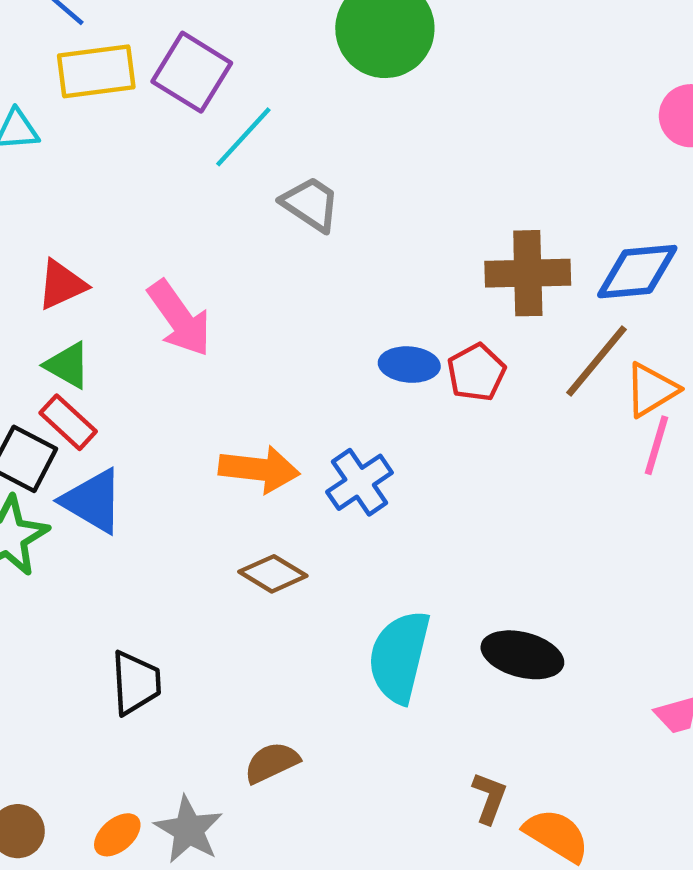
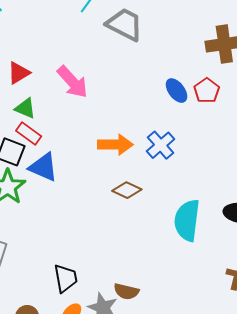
gray trapezoid: (311, 204) -> (125, 24), size x1.4
blue ellipse: (409, 365) -> (177, 91), turned 55
black trapezoid: (136, 683) -> (66, 278), moved
brown semicircle: (272, 763) -> (126, 291), moved, turned -135

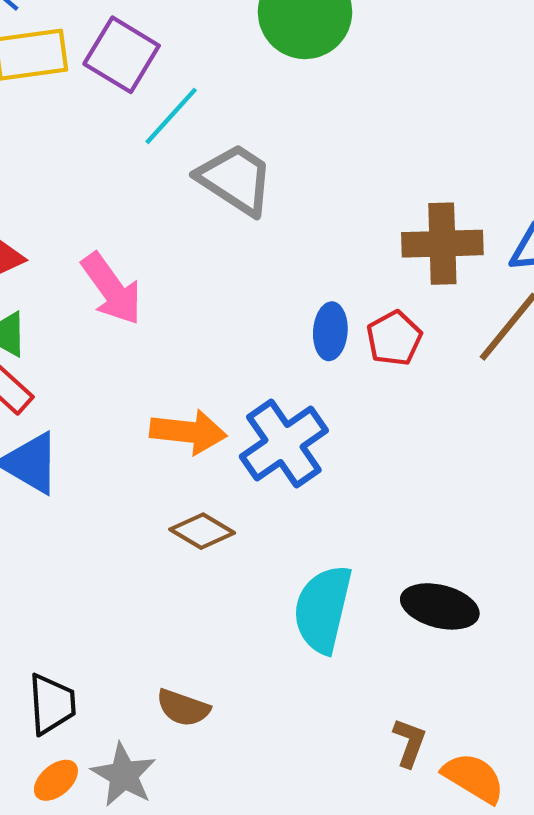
blue ellipse: (177, 91) -> (330, 331), turned 35
blue cross: (161, 145) -> (284, 443), size x1.4
brown semicircle: (126, 291) -> (183, 708), moved

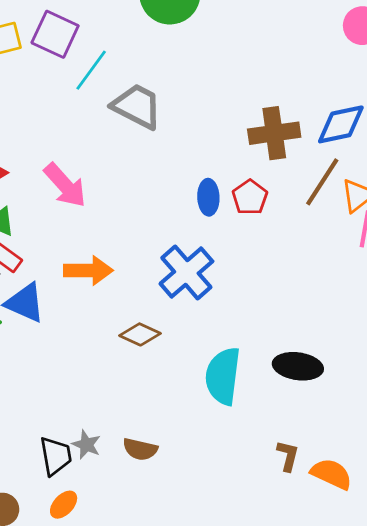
orange arrow: (188, 432) -> (88, 270), moved
gray star: (124, 775) -> (86, 445), moved, size x0.7

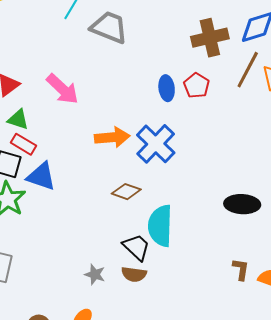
orange arrow: (88, 270) -> (112, 137), moved
cyan semicircle: (223, 376) -> (160, 226), moved
black trapezoid: (56, 456) -> (136, 247), moved, turned -32

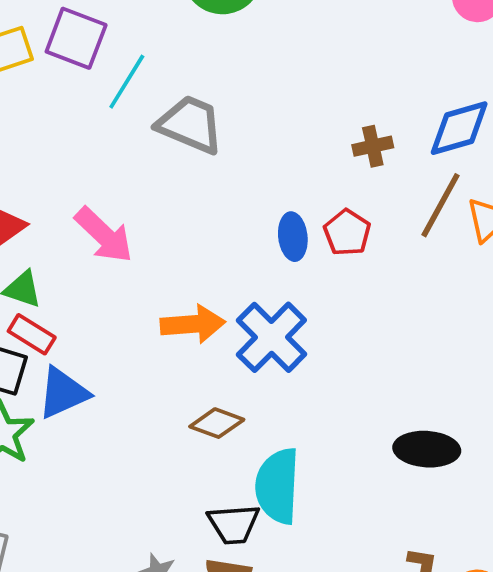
brown cross: (210, 38) -> (373, 146), size x0.6
blue triangle: (41, 176) -> (63, 393), turned -44
black trapezoid: (136, 247) -> (234, 524), turned 132

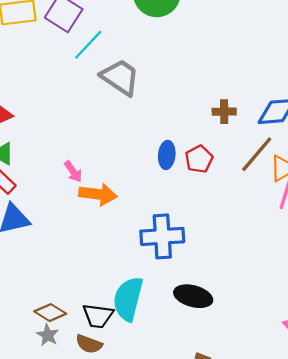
pink arrow: (104, 235) -> (73, 172), moved, size x0.6
blue cross: (271, 337) -> (162, 236), moved, turned 30
brown diamond: (217, 423) -> (50, 313), moved
black ellipse: (427, 449) -> (193, 296), moved

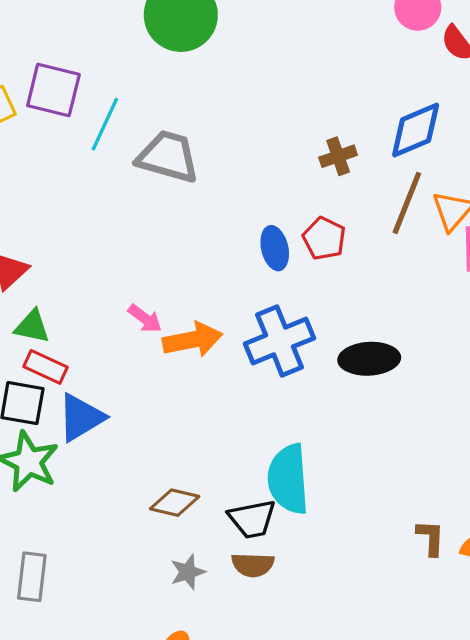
blue cross: (162, 236) -> (280, 341), moved
black ellipse: (193, 296) -> (369, 359), moved
brown diamond: (50, 313) -> (175, 503), moved
gray star: (48, 335) -> (188, 572), turned -30

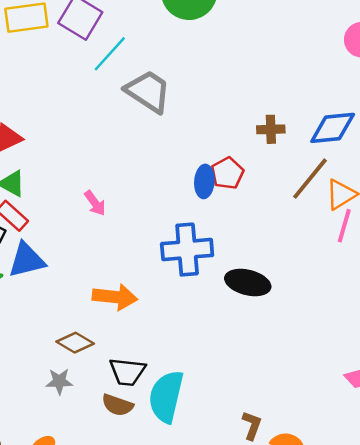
red pentagon: (324, 238) -> (227, 173), moved
orange arrow: (193, 340) -> (115, 297), moved
cyan semicircle: (288, 479) -> (166, 397), moved
gray star: (188, 572) -> (59, 381), moved

